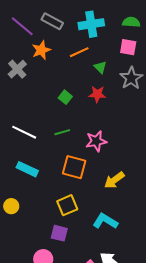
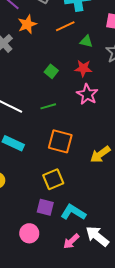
green triangle: (100, 67) -> (86, 41), turned -32
pink star: (96, 141) -> (87, 94), moved, turned -30
cyan L-shape: (105, 221) -> (73, 212), moved

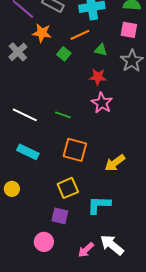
orange star: (27, 24) -> (42, 33), turned 30
green square: (51, 71) -> (64, 54), moved
green line: (48, 106) -> (63, 115), turned 35
cyan L-shape: (73, 212) -> (99, 205), moved, turned -30

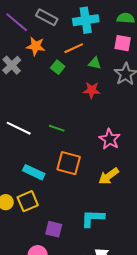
pink star: (102, 103) -> (110, 139), moved
cyan rectangle: (28, 152) -> (34, 172), moved
yellow square: (68, 188) -> (28, 201), moved

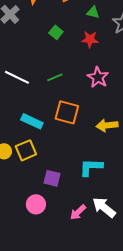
green square: (58, 67) -> (56, 32), moved
green line: (57, 128) -> (55, 77), turned -42
pink star: (110, 139) -> (98, 77), moved
yellow arrow: (109, 176) -> (107, 125), turned 30

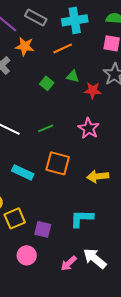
green triangle: (93, 12) -> (73, 76), moved
red star: (90, 39) -> (93, 90), moved
yellow square: (26, 150) -> (15, 218), moved

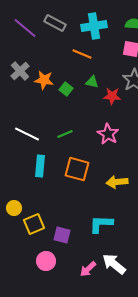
orange star: (25, 46) -> (44, 80), moved
orange line: (63, 48) -> (82, 54), turned 48
cyan rectangle: (23, 172) -> (40, 166), moved, turned 70

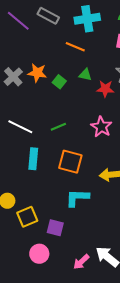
gray cross: (20, 71) -> (13, 77), moved
cyan L-shape: (101, 224) -> (77, 198), moved

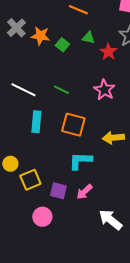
gray cross: (13, 77) -> (16, 28), moved
red star: (105, 89) -> (108, 52), turned 30
green line: (58, 127) -> (61, 90), turned 49
pink arrow: (81, 262) -> (84, 192), moved

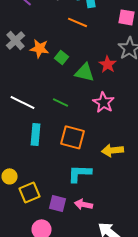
green triangle: (88, 38) -> (84, 72), moved, size x1.5
pink arrow: (84, 192) -> (84, 204), turned 54

